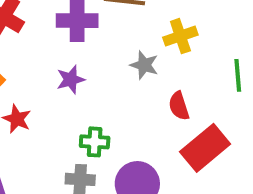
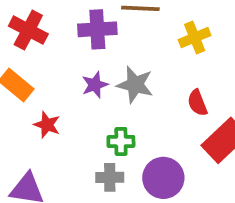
gray star: (144, 65) -> (135, 85), moved, size x1.4

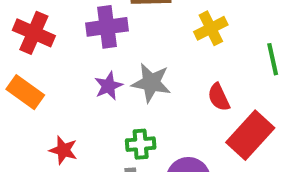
red star: (47, 125) -> (63, 150), moved

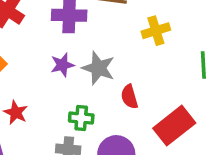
red semicircle: (219, 97) -> (129, 97), moved

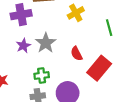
gray star: (98, 68) -> (46, 43), turned 30
red semicircle: (129, 97) -> (77, 54), moved

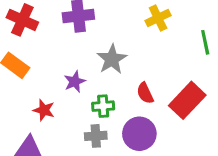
purple star: (23, 46) -> (75, 82), moved
red semicircle: (77, 54) -> (145, 93), moved

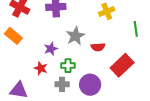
red semicircle: (145, 93) -> (98, 47), moved, turned -72
red star: (44, 110) -> (41, 68), moved

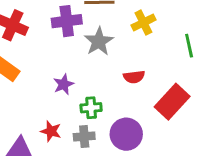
gray star: (75, 36) -> (99, 41), moved
red star: (41, 68) -> (51, 131), moved

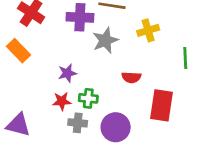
red rectangle: (172, 102) -> (162, 105), turned -44
red star: (51, 131) -> (62, 101), moved, turned -30

